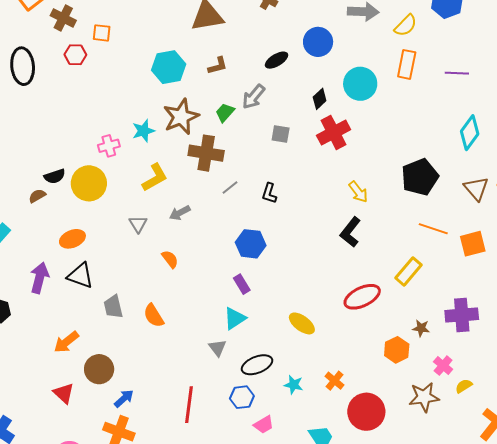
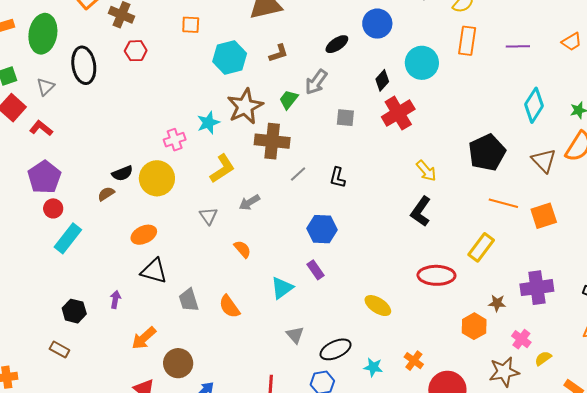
orange square: (102, 33) -> (191, 25), moved
purple arrow: (39, 278) -> (115, 299), moved, size x0.6
red ellipse: (362, 297) -> (436, 275), turned 30
cyan triangle: (235, 318) -> (282, 288), moved

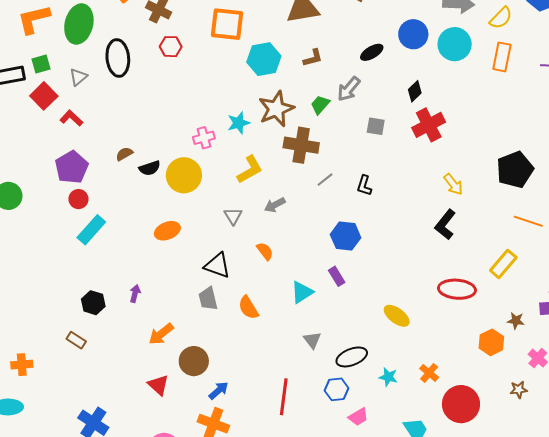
orange square: (191, 25) -> (227, 24), size x1.8
cyan circle: (422, 63) -> (455, 44), moved
brown semicircle: (106, 194) -> (124, 154), moved
black triangle: (154, 271) -> (217, 265), moved
brown star: (504, 372) -> (519, 390), size x0.6

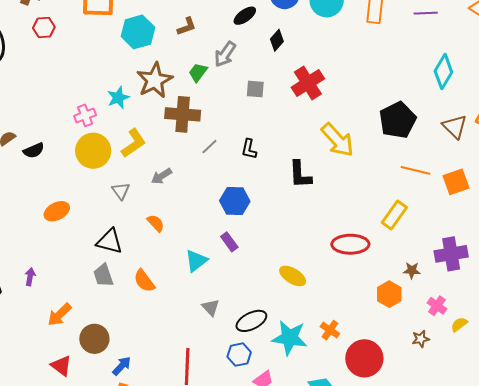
black diamond: (415, 91) -> (277, 40), moved
yellow circle: (184, 175) -> (93, 151), moved
yellow arrow: (453, 184) -> (338, 140), size x1.6
black L-shape: (445, 224) -> (300, 174), moved, turned -36
cyan star: (388, 377) -> (290, 338), size x1.8

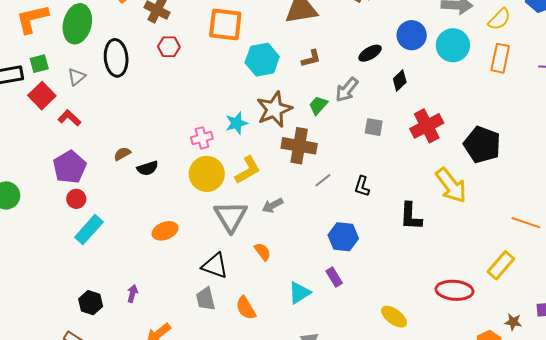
black pentagon: (398, 120) -> (482, 145), moved, turned -30
gray triangle: (121, 191) -> (231, 216), size x1.8

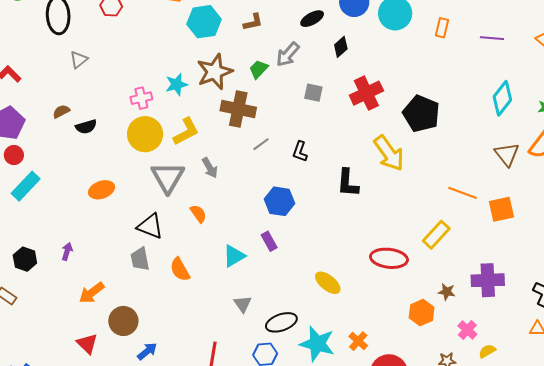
orange rectangle: (500, 58) -> (442, 28), size x0.7
gray triangle: (77, 77) -> (79, 60), moved
gray arrow: (272, 205) -> (210, 168), turned -95

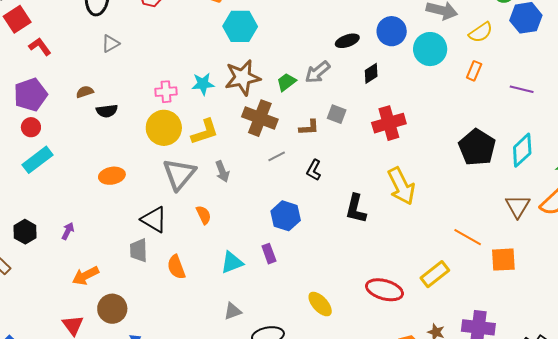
brown L-shape: (253, 22) -> (309, 128), moved
black pentagon: (421, 114) -> (477, 147), moved
gray triangle: (243, 304) -> (233, 311), turned 36

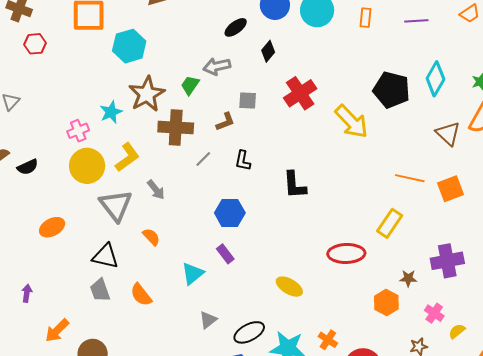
gray arrow: (318, 72) -> (217, 66), turned 44
yellow arrow: (401, 186) -> (351, 122), moved

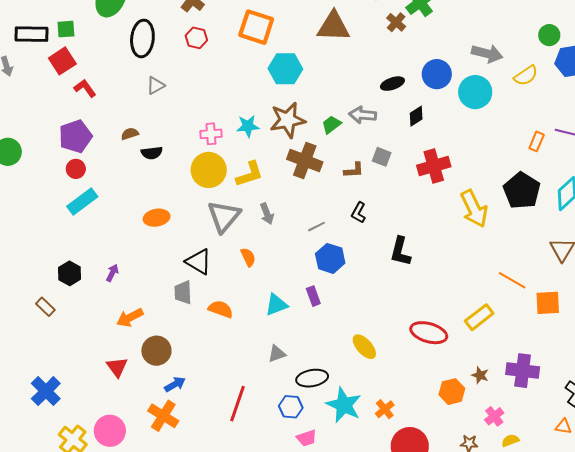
orange rectangle: (366, 18) -> (537, 141), moved
gray line: (203, 159) -> (316, 227), moved
orange semicircle: (141, 295) -> (221, 309), turned 130

